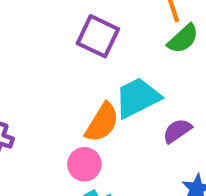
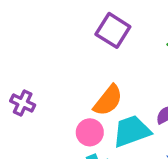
cyan trapezoid: (137, 98) -> (132, 131), moved

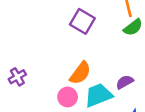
purple cross: (23, 103) -> (17, 77), turned 36

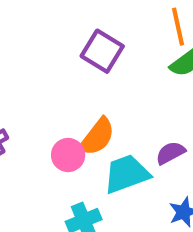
pink circle: (68, 97) -> (68, 155), moved

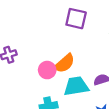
purple square: (102, 51) -> (76, 19), turned -30

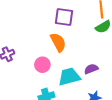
orange semicircle: (64, 63) -> (58, 42), moved, turned -72

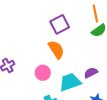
purple square: (64, 17) -> (60, 24), turned -30

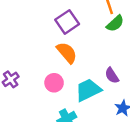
purple semicircle: (91, 73) -> (112, 75), turned -88

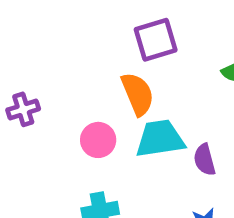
cyan trapezoid: (88, 90) -> (160, 139), moved

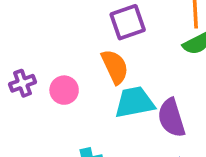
pink circle: (98, 140) -> (64, 90), moved
purple semicircle: (204, 160) -> (171, 118), size x1.5

